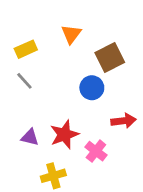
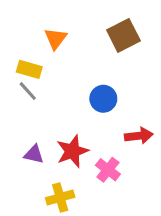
orange triangle: (71, 34) -> (55, 39), moved
yellow rectangle: (26, 49) -> (29, 69), moved, turned 40
brown square: (110, 57) -> (123, 35), moved

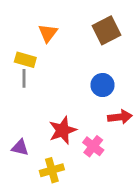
gray line: (28, 91) -> (24, 78), turned 42
blue circle: (103, 99) -> (103, 85), moved
purple triangle: (34, 154) -> (20, 148), moved

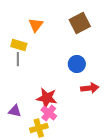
red star: (63, 130) -> (47, 98), turned 30
pink cross: (93, 146) -> (49, 113), moved

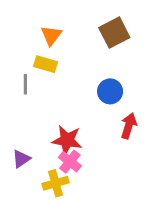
yellow rectangle: (19, 45) -> (46, 64), moved
red arrow: (90, 88) -> (129, 126), turned -66
purple triangle: (15, 111) -> (21, 159), turned -48

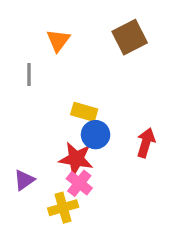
yellow rectangle: (46, 64) -> (84, 112), moved
gray line: (25, 84) -> (29, 75), moved
blue circle: (110, 91) -> (96, 135), moved

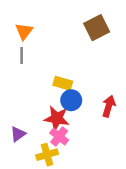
orange triangle: (58, 40) -> (24, 31), moved

